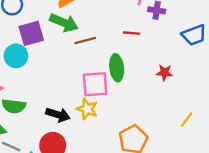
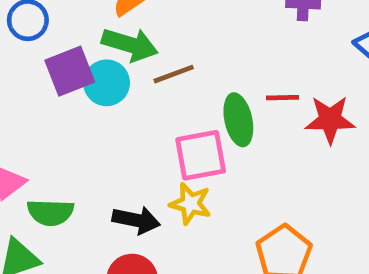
red line: (132, 33) -> (283, 98), moved
cyan circle: (16, 56) -> (107, 83), moved
red star: (164, 73) -> (330, 120), size x1.5

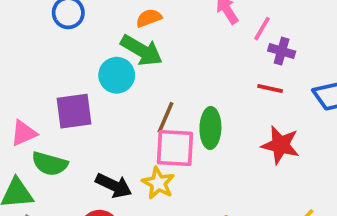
purple square: (70, 71) -> (74, 111), moved
brown line: (174, 74) -> (165, 117), moved, turned -60
red line: (283, 98) -> (270, 88), moved

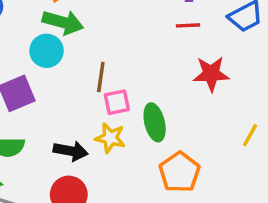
green ellipse: (210, 128) -> (155, 122), moved
pink square: (175, 148) -> (117, 102), size x0.7

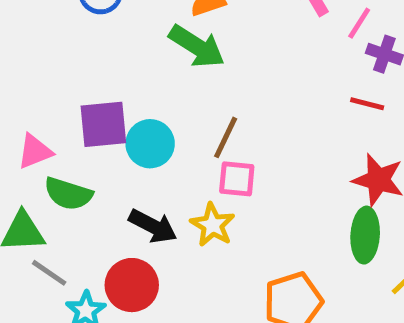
cyan circle: (47, 51) -> (150, 144), moved
green ellipse: (155, 122) -> (365, 235), moved

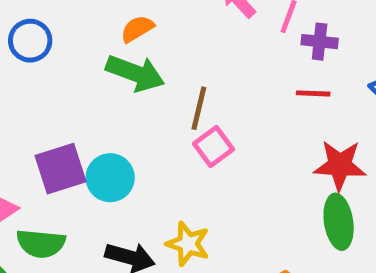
brown line: (226, 137) -> (199, 108), moved
pink square: (237, 179) -> (214, 146), moved, turned -30

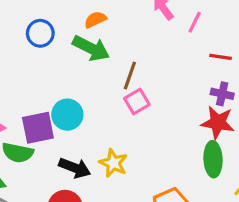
blue circle: (30, 41) -> (40, 33), moved
purple cross: (320, 42) -> (222, 94), moved
red line: (313, 93) -> (221, 57), moved
purple square: (61, 169) -> (38, 128), moved

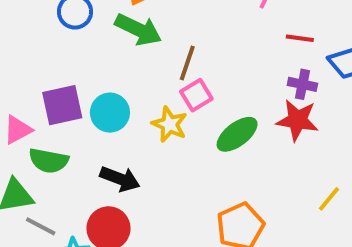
purple square: (38, 128) -> (62, 105), moved
green ellipse: (213, 159) -> (237, 134), moved, turned 56
yellow star: (113, 163) -> (169, 124), moved

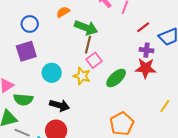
green arrow: (138, 30) -> (86, 28), moved
red line: (300, 38) -> (143, 27), turned -40
purple square: (62, 105) -> (26, 51), moved

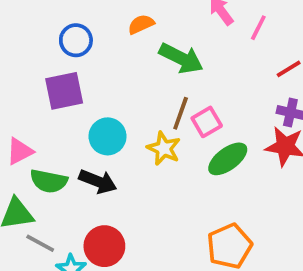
brown line: (88, 45) -> (181, 113), moved
pink square: (94, 60) -> (207, 122), moved
black arrow: (60, 105) -> (98, 181), moved

